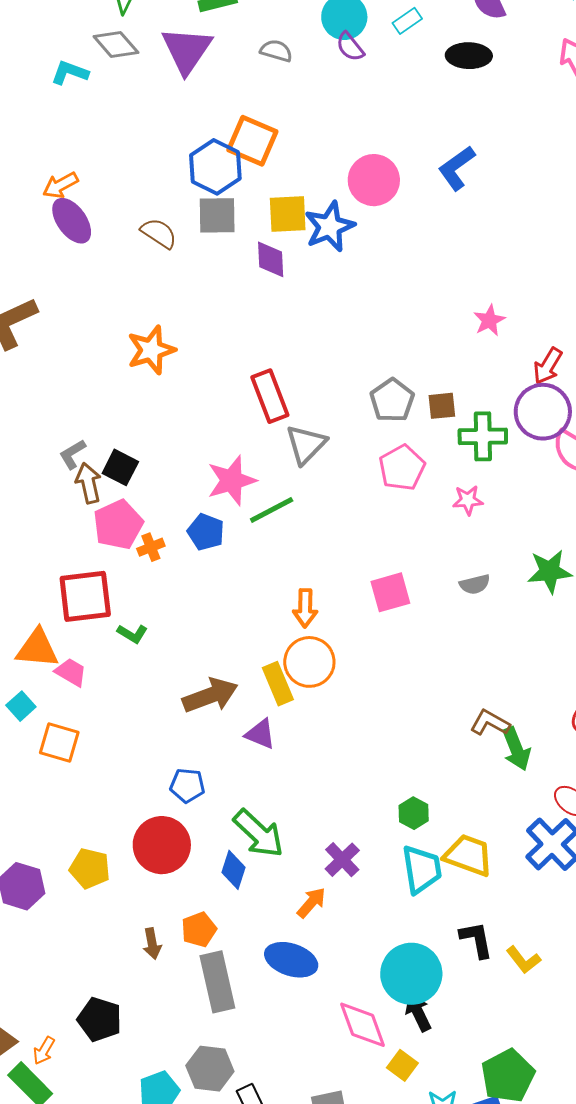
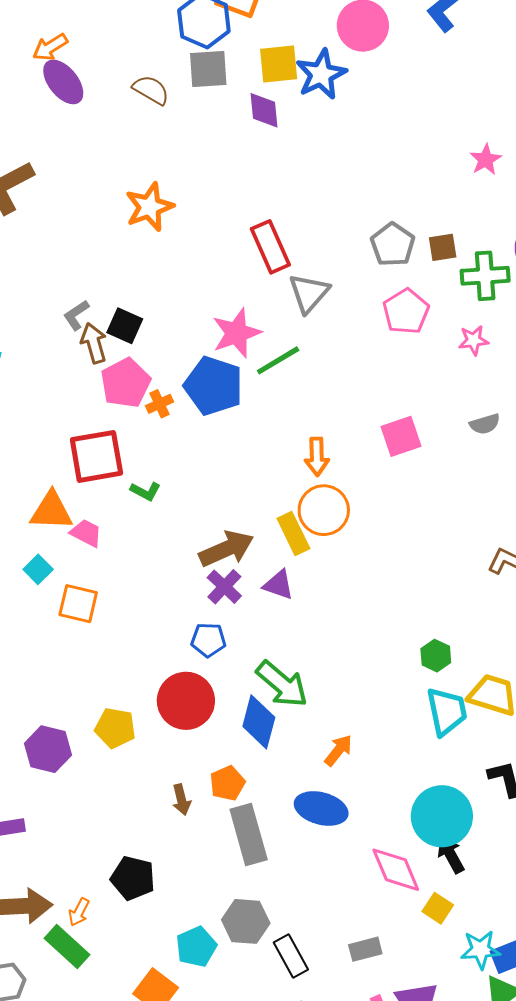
blue pentagon: (206, 532) -> (214, 386), size x1.6
purple cross: (342, 860) -> (224, 587), moved
blue diamond: (234, 870) -> (259, 722), size x1.4

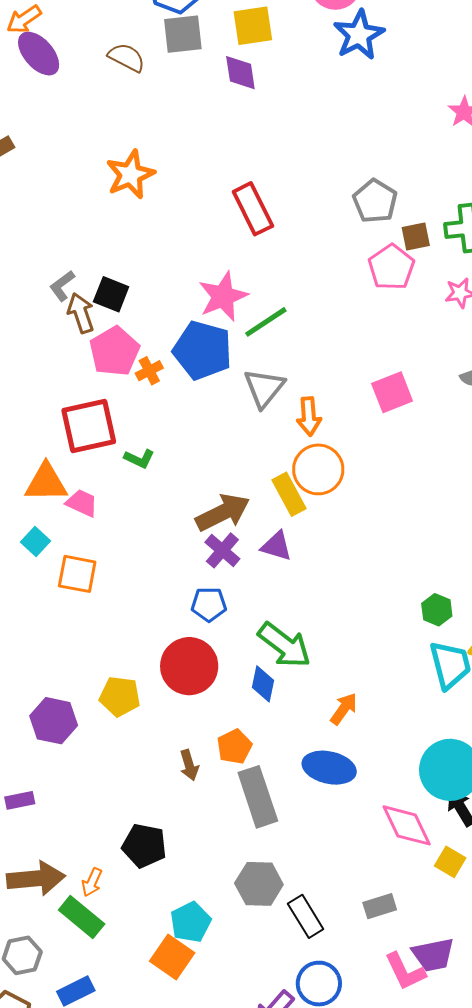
blue star: (321, 74) -> (359, 35), moved
brown square: (443, 247) -> (416, 236), moved
gray triangle: (309, 293) -> (264, 388), moved
blue diamond: (259, 722) -> (263, 684), size x0.7
cyan pentagon: (196, 947) -> (191, 922), moved

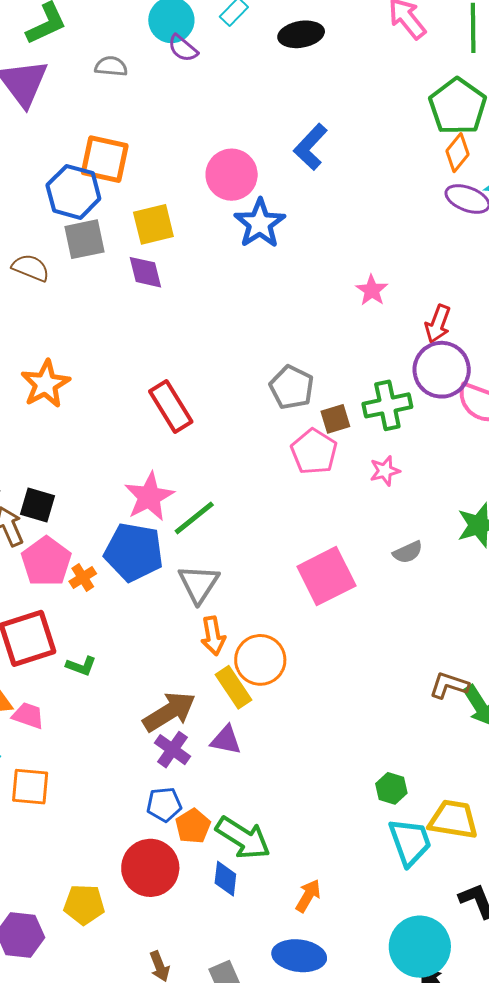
pink square: (392, 392) -> (326, 576), size x1.4
orange arrow: (309, 416) -> (213, 636), moved
orange pentagon: (234, 747) -> (193, 826), moved

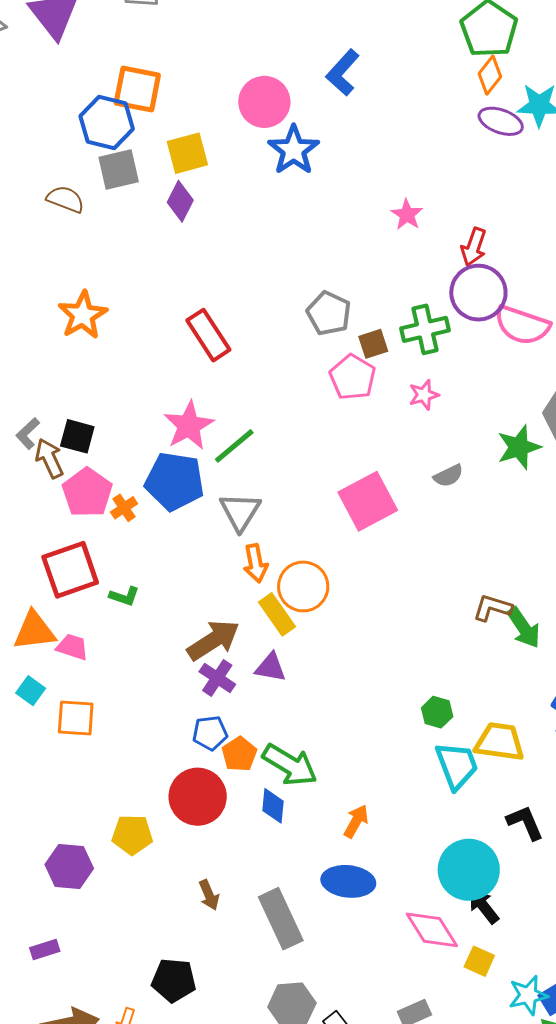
purple diamond: (145, 272) -> (180, 201), turned 42

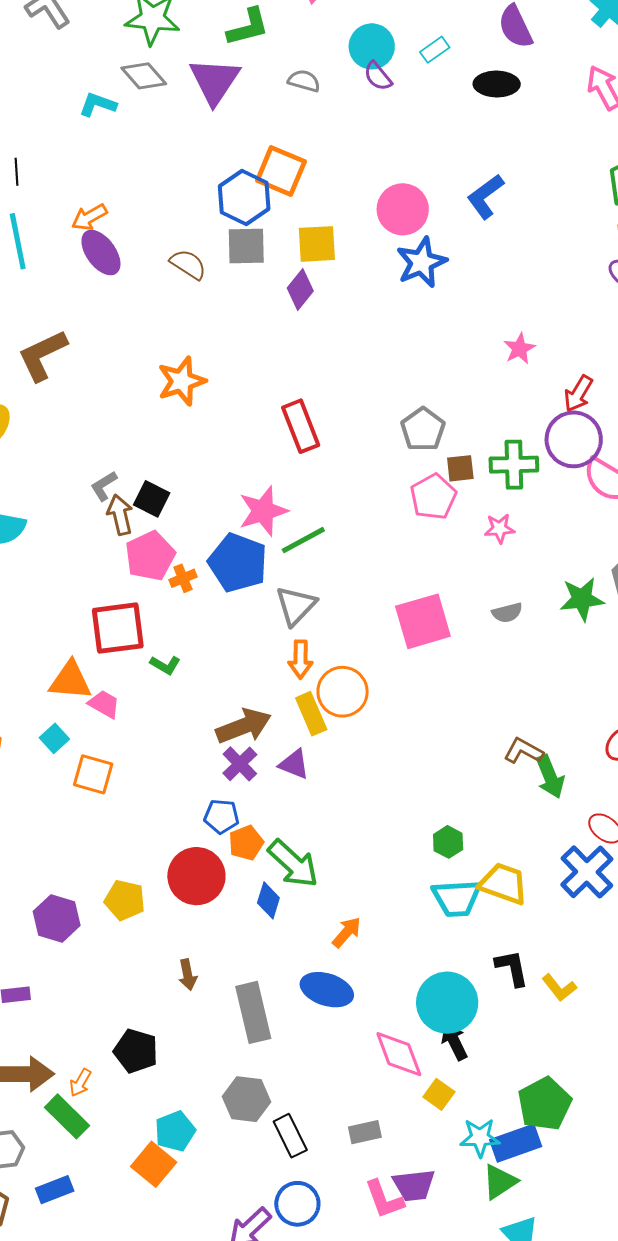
cyan trapezoid: (457, 765) -> (457, 898), turned 96

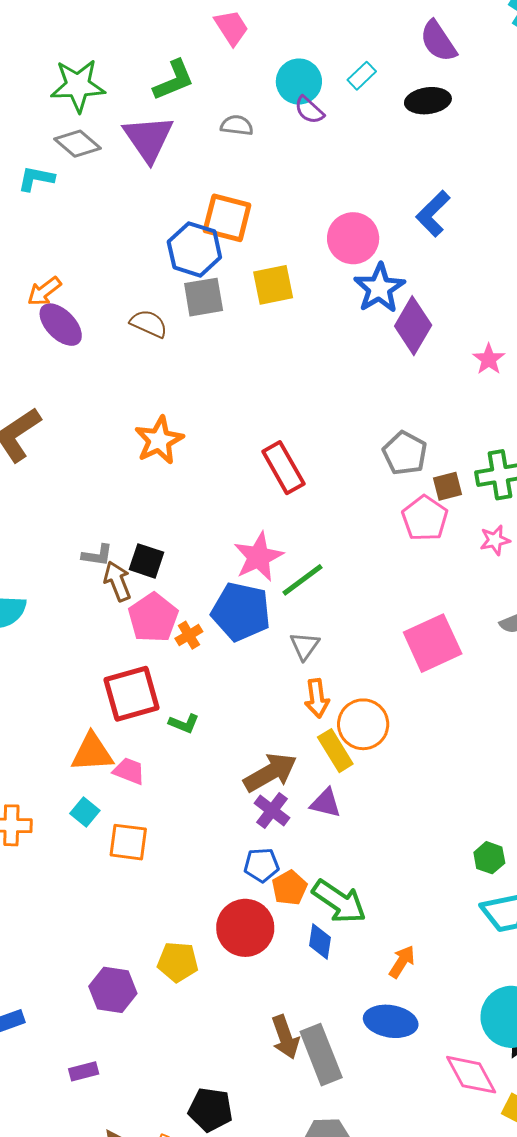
purple diamond: (300, 290) -> (413, 326), moved, size x1.4
gray L-shape: (104, 486) -> (97, 555), turned -132
gray triangle: (296, 606) -> (305, 646), size x0.7
brown arrow: (188, 975) -> (285, 1037), moved, size x1.4

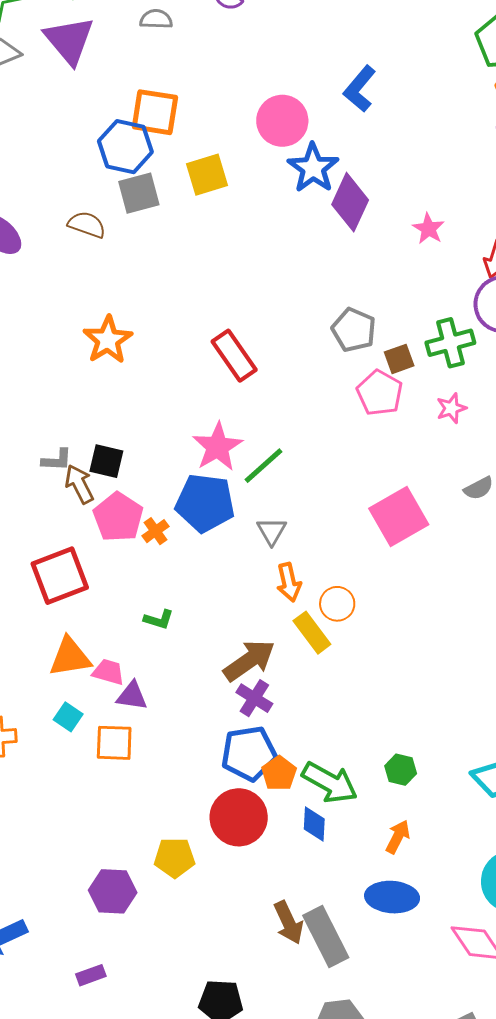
red square: (132, 694) -> (60, 576), moved
orange circle: (363, 724) -> (337, 604), size x0.7
purple triangle: (326, 803) -> (132, 696), moved
green hexagon: (489, 858) -> (401, 770), moved
blue pentagon: (261, 865) -> (249, 753), size x1.6

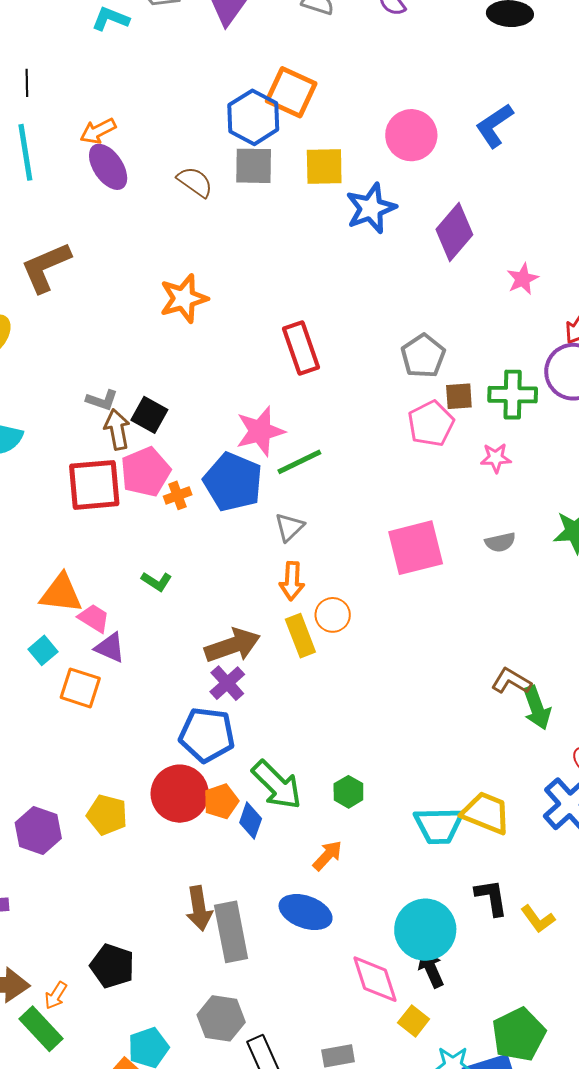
blue star: (313, 168) -> (371, 208), moved
red square: (60, 576) -> (94, 485), moved
orange pentagon: (279, 773) -> (221, 801), moved

